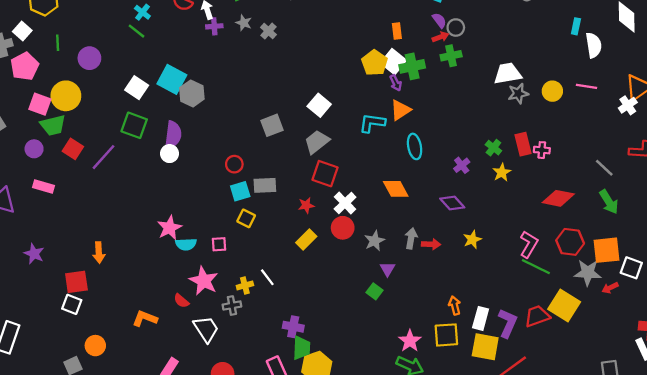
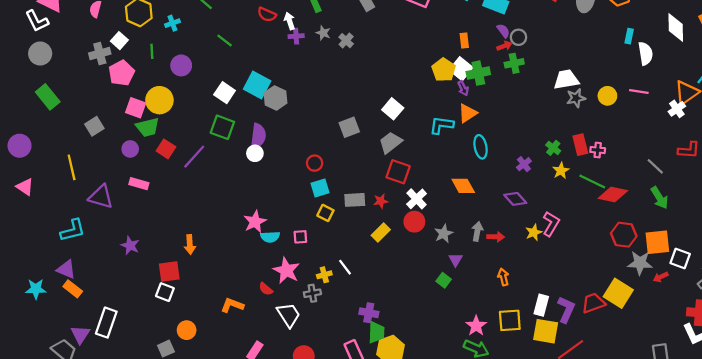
cyan cross: (142, 12) -> (172, 23), moved, turned 32
gray rectangle: (265, 185) -> (355, 200), moved
pink L-shape: (529, 244) -> (551, 224), moved
green line: (536, 267) -> (592, 182), moved
orange arrow: (455, 306) -> (503, 277), moved

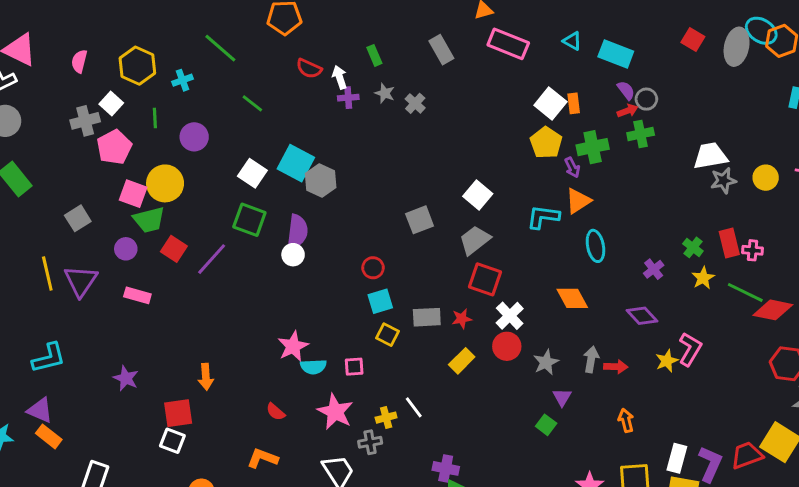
white square: (461, 69) -> (550, 103), moved
purple triangle: (101, 197) -> (81, 281), moved, turned 48
red semicircle: (266, 289) -> (276, 412), moved

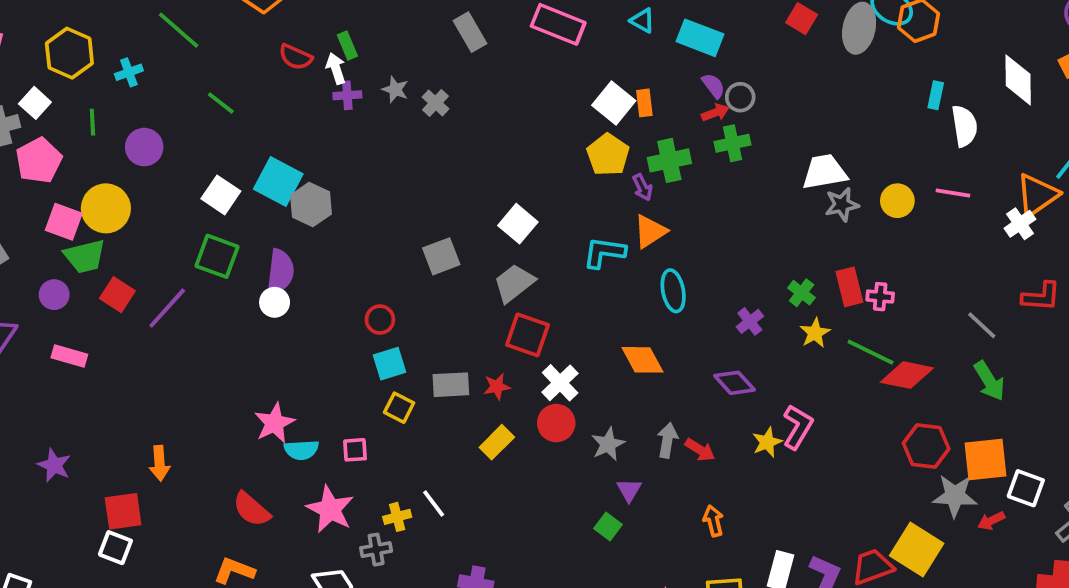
green rectangle: (374, 55) -> (347, 45), moved
red arrow: (616, 367) -> (700, 450), turned 30
red semicircle: (276, 412) -> (252, 509), size x1.5

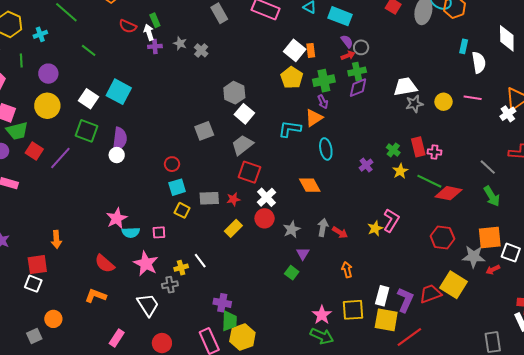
purple arrow: (642, 187) -> (323, 102), moved
gray hexagon: (311, 205) -> (234, 93), moved
yellow circle: (106, 208) -> (47, 106), moved
purple diamond: (734, 383) -> (358, 88), moved, turned -70
red hexagon: (926, 446) -> (442, 237), moved

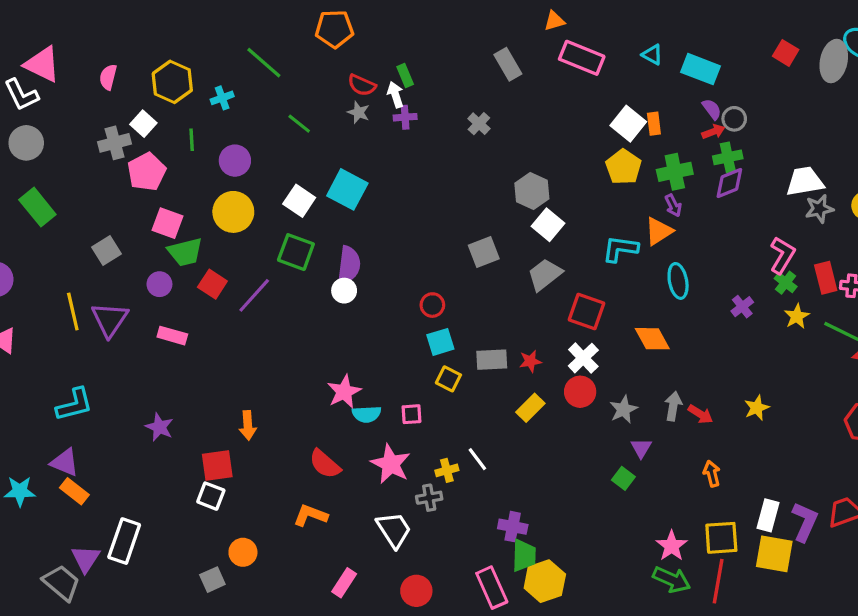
gray star: (180, 43) -> (359, 112), moved
red square: (249, 172) -> (587, 311), moved
pink L-shape: (391, 220) -> (782, 255), moved
red line: (409, 337) -> (718, 581), moved, turned -44

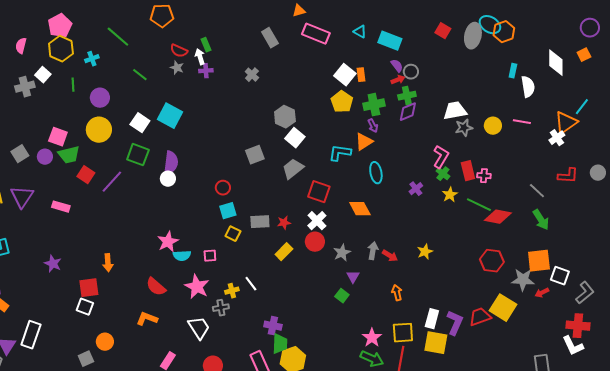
pink pentagon: (147, 172) -> (60, 26), moved
purple circle: (159, 284) -> (45, 157), moved

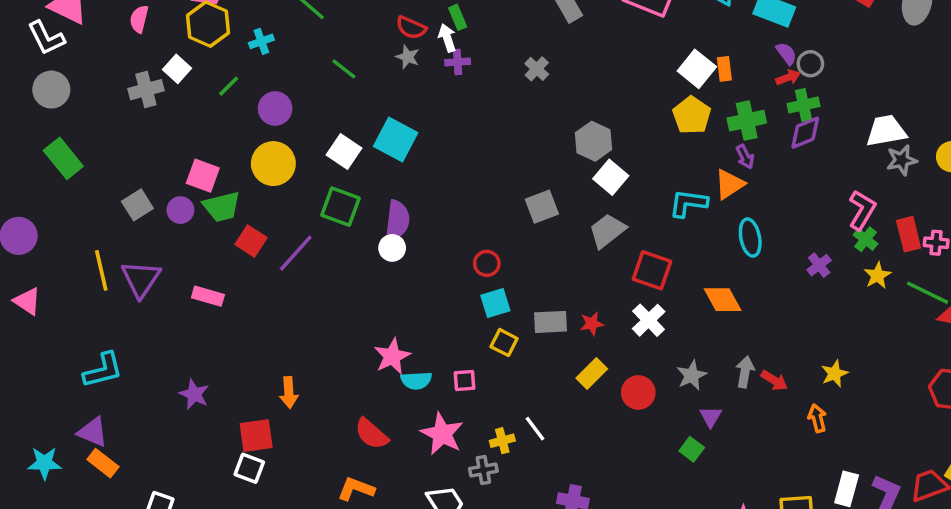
green line: (73, 85) -> (229, 86), turned 48
red circle: (315, 242) -> (638, 392), moved
orange arrow: (397, 293) -> (817, 418), moved

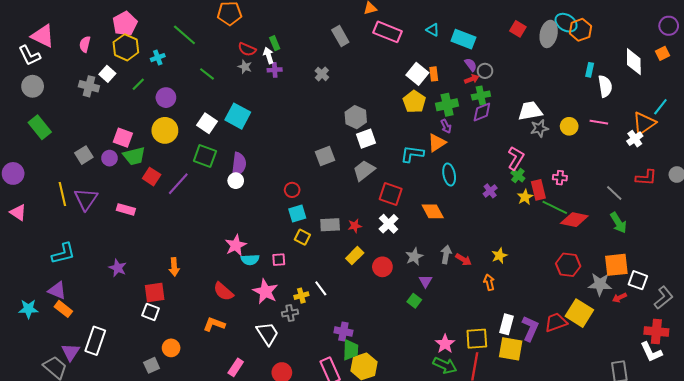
gray cross: (146, 90) -> (89, 86), turned 30
white square: (611, 177) -> (366, 139), turned 30
red rectangle: (909, 234) -> (538, 190), moved

